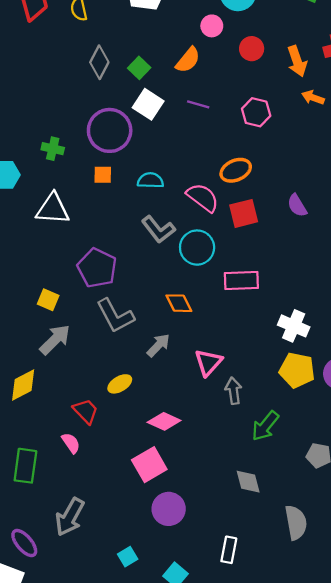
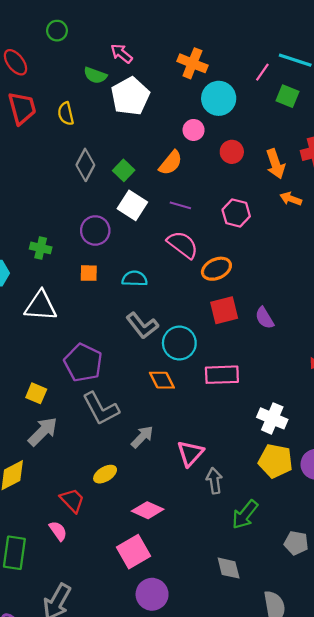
purple circle: (110, 130) -> (95, 230), size x0.7
pink semicircle: (203, 198) -> (183, 245), moved
purple semicircle: (297, 205) -> (265, 318), moved
orange diamond: (179, 303) -> (162, 380), moved

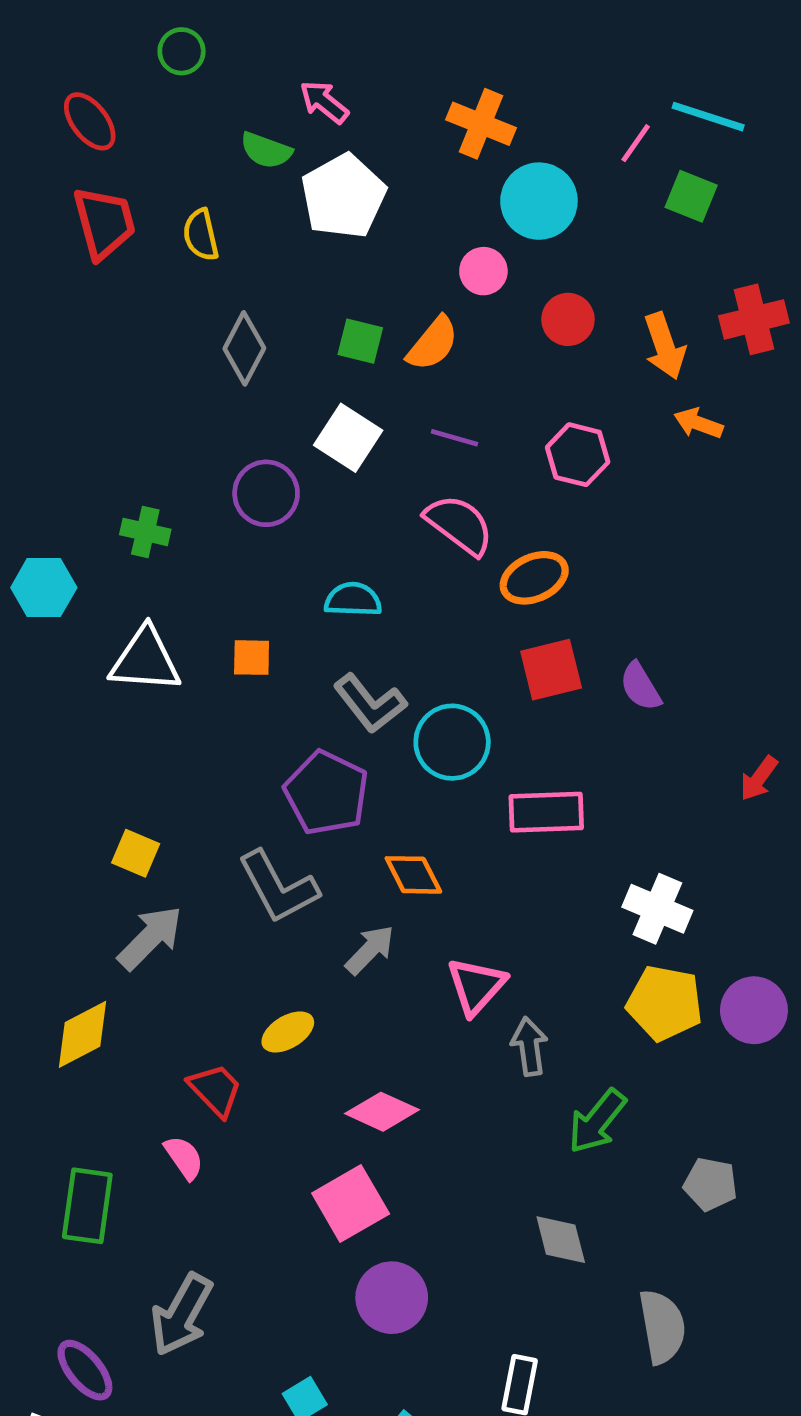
green square: (124, 170) -> (360, 341), moved, turned -30
orange square: (89, 273) -> (252, 658), moved
purple pentagon: (83, 363) -> (326, 793), moved
orange diamond: (162, 380) -> (413, 875), moved

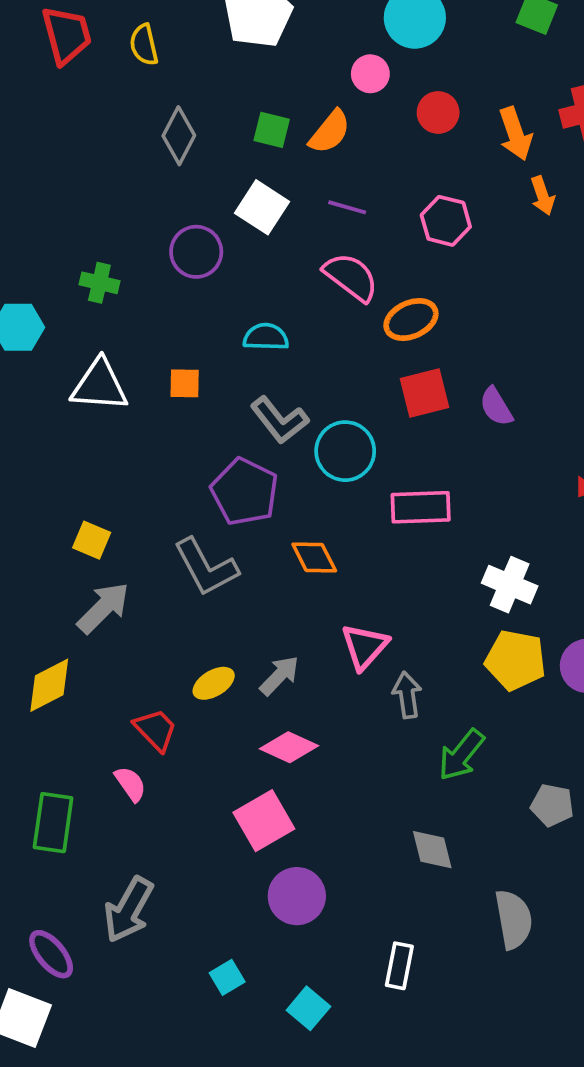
orange arrow: (698, 423) -> (543, 196), turned -129
gray arrow: (370, 950) -> (279, 676), moved

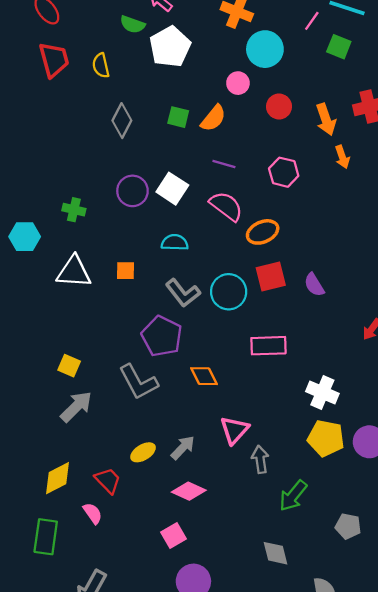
white square: (262, 207) -> (172, 189), moved
cyan circle: (345, 451) -> (229, 292), moved
yellow diamond: (49, 685) -> (57, 478), moved
pink square: (264, 821) -> (174, 536), size x0.7

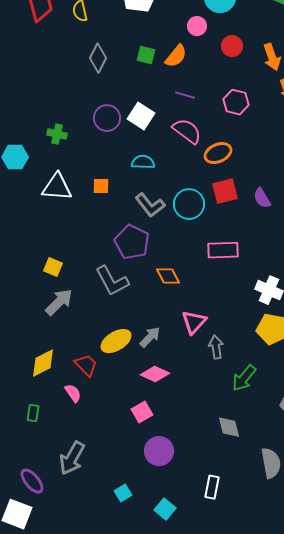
yellow ellipse: (143, 452) -> (116, 341), size x1.4
green rectangle: (46, 537) -> (33, 413), size x0.6

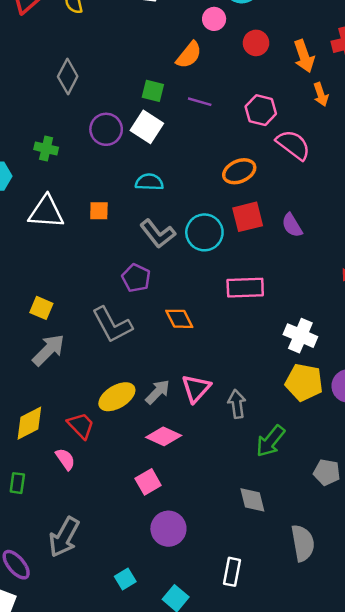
green square: (146, 55) -> (153, 91), moved
gray diamond: (98, 58) -> (68, 76), moved
pink semicircle: (187, 131) -> (293, 145), moved
purple pentagon: (132, 242) -> (136, 278), size x0.7
pink triangle: (194, 322) -> (196, 388), moved

